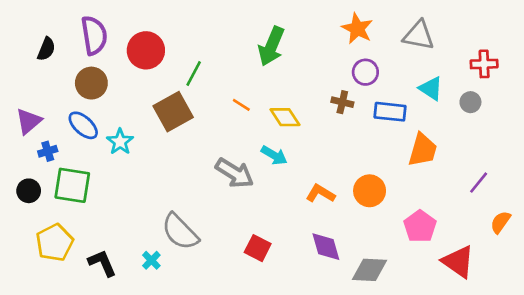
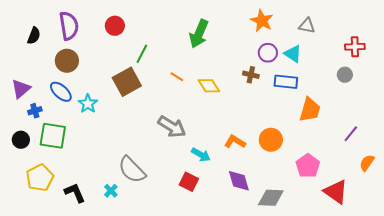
gray triangle: (419, 35) -> (307, 26), size x0.7
red circle: (146, 50) -> (115, 26), moved, size x0.7
cyan triangle: (431, 89) -> (293, 54), moved
cyan arrow: (274, 155) -> (201, 155), moved

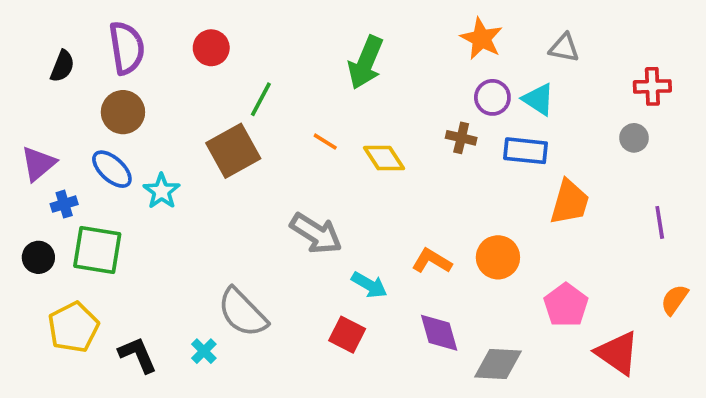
purple line: (351, 134) -> (660, 222), moved, turned -48

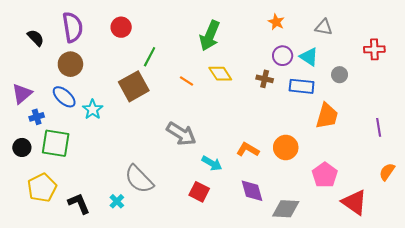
orange star: (481, 39) -> (276, 22), size x0.7
black semicircle: (62, 66) -> (36, 38), turned -66
gray circle: (634, 138) -> (340, 75), moved
yellow diamond: (384, 158) -> (220, 74), moved

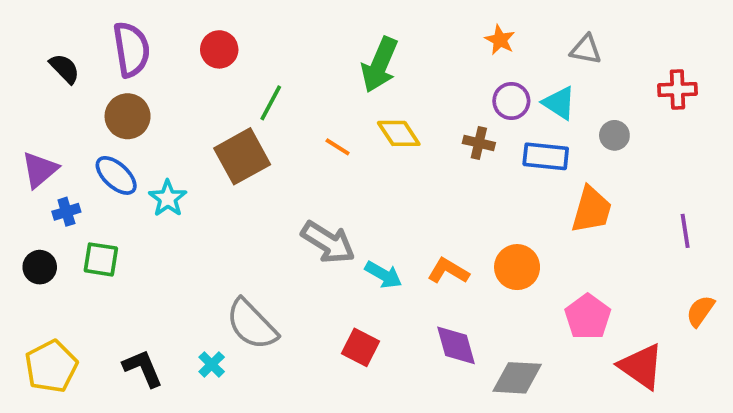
green square: (56, 143) -> (101, 259), size x0.7
cyan arrow: (212, 163) -> (383, 275), moved
yellow pentagon: (42, 188) -> (51, 366), moved

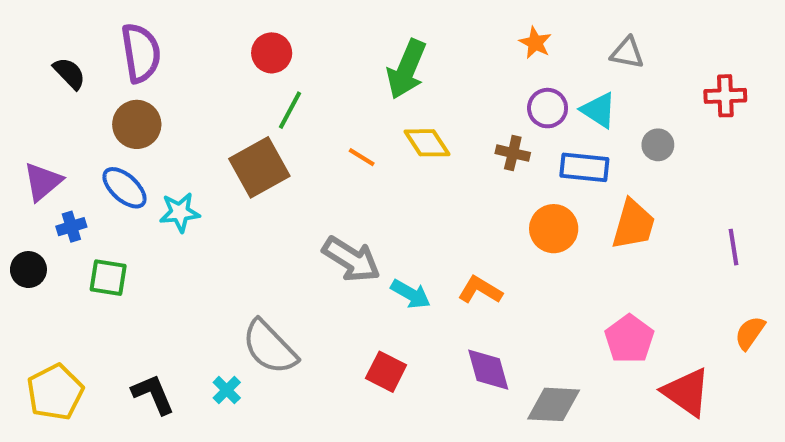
red circle: (219, 49) -> (272, 53), moved
cyan star: (168, 198) -> (180, 212), turned 30
black circle: (40, 267) -> (28, 270), moved
orange circle: (517, 267) -> (554, 229), moved

